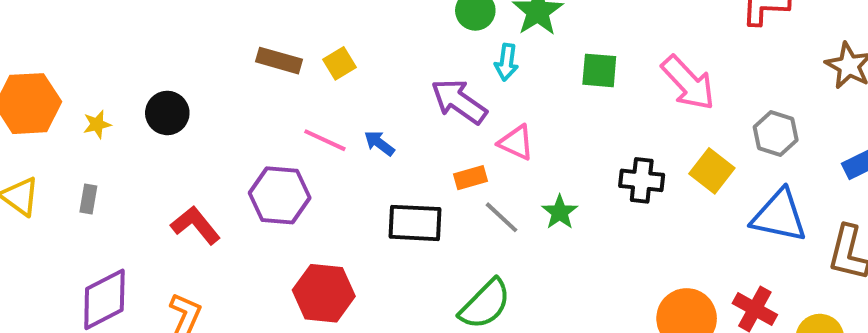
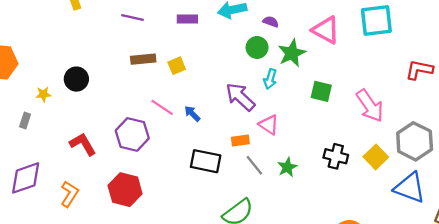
brown rectangle: (279, 61) -> (143, 59), turned -30
yellow star: (97, 124) -> (43, 94), moved
gray hexagon: (776, 134) -> (415, 141), size x1.5
red hexagon: (324, 293) -> (125, 190), moved

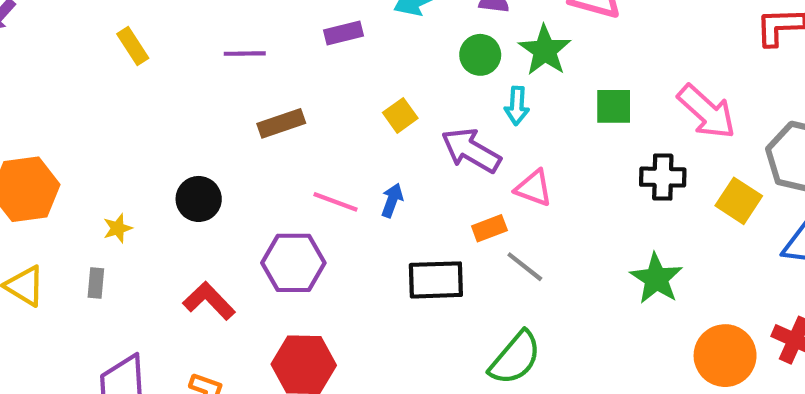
yellow square: (177, 66) -> (400, 115), moved
black circle: (76, 79) -> (199, 199), moved
blue arrow: (192, 114) -> (392, 200), turned 78
black cross: (336, 156) -> (663, 177), moved
green star: (287, 167) -> (656, 279), moved, size x1.4

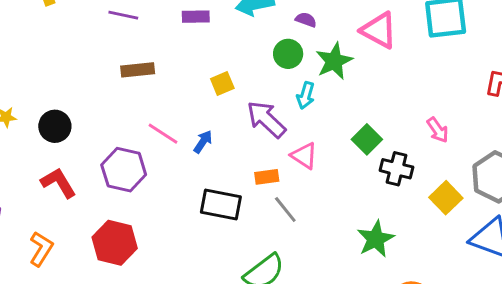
green square: (614, 106) -> (367, 139), moved, turned 32
pink arrow: (707, 112) -> (438, 130), size x0.6
black circle: (199, 199) -> (55, 126), moved

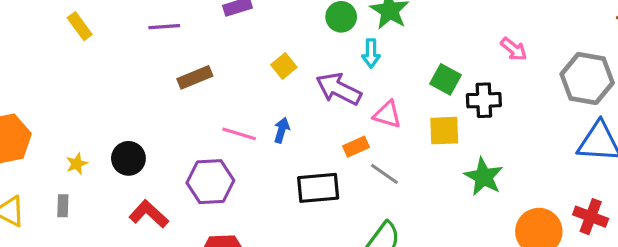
yellow square: (446, 198) -> (444, 131), moved, turned -32

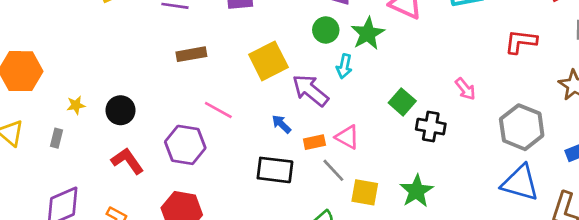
yellow square: (284, 66) -> (268, 61), size x1.8
pink triangle: (387, 114) -> (347, 137), moved
blue arrow: (282, 130) -> (281, 124), moved, turned -75
yellow square: (444, 131) -> (365, 192), moved

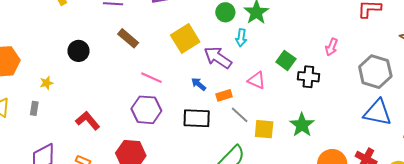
brown rectangle: (191, 54) -> (128, 38), turned 55
pink arrow: (465, 89) -> (332, 47), turned 66
black circle: (120, 110) -> (79, 51), moved
pink triangle: (347, 137) -> (257, 80), moved
purple hexagon: (185, 145) -> (146, 110), moved

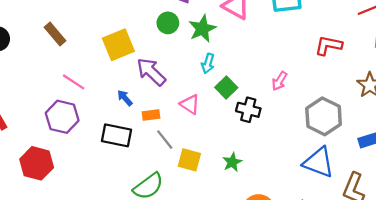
cyan arrow: (241, 38) -> (208, 63), moved
green star: (302, 125) -> (232, 162), size x0.7

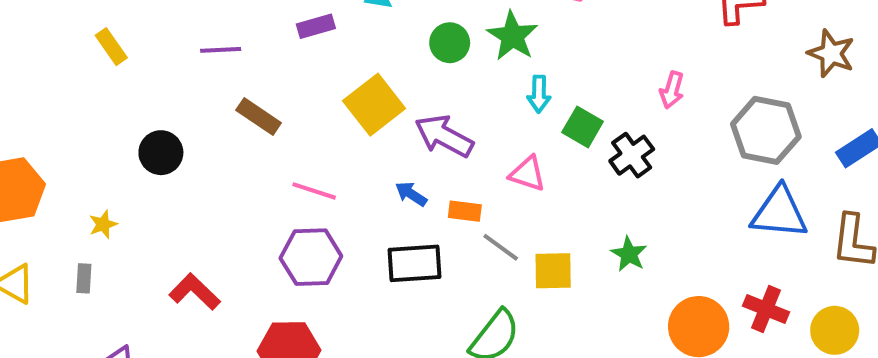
black cross: (248, 110) -> (632, 155), turned -35
orange rectangle: (151, 115) -> (465, 211), turned 30

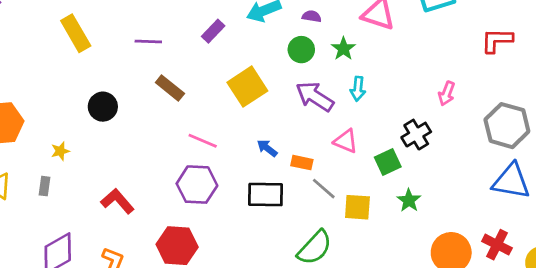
purple rectangle: (316, 26) -> (213, 31), turned -35
green star: (512, 36) -> (343, 49), size x0.7
yellow rectangle: (111, 47) -> (76, 33), size x1.5
green square: (583, 127) -> (388, 162), moved, turned 30
purple arrow: (444, 136) -> (315, 97), moved

